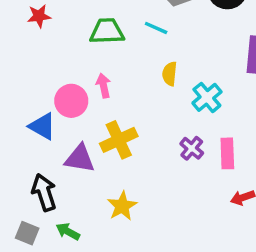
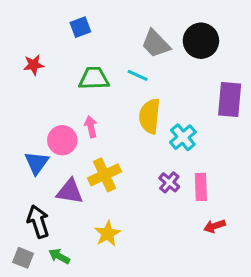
yellow semicircle: (170, 74) -> (150, 116), size x1.6
blue triangle: (42, 126) -> (37, 163), turned 36

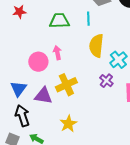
cyan line: (138, 75) -> (88, 19), turned 64
blue triangle: (37, 163) -> (18, 89), moved
purple cross: (169, 182) -> (106, 81), moved

